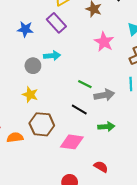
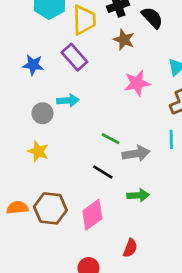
pink star: (104, 42) -> (137, 83), turned 30
brown hexagon: (42, 124) -> (50, 208), moved
pink diamond: (72, 142) -> (92, 215), turned -45
red semicircle: (101, 167) -> (130, 248), turned 80

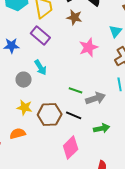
cyan arrow: (68, 100) -> (40, 67), turned 70
orange semicircle: (17, 208) -> (18, 134), moved
brown hexagon: (50, 208) -> (50, 114), moved

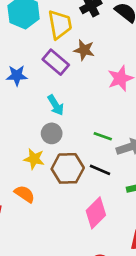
brown star: (74, 17) -> (84, 50), moved
gray circle: (24, 80) -> (52, 133), moved
orange semicircle: (18, 134) -> (25, 194), turned 49

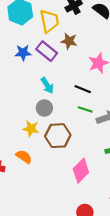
blue star: (17, 76) -> (23, 53), moved
black line: (100, 170) -> (83, 89), moved

